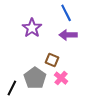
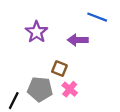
blue line: (66, 13) -> (97, 17), moved, turned -42
gray pentagon: (35, 78) -> (40, 89), turned -30

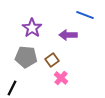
brown square: (59, 69) -> (52, 60), turned 32
gray pentagon: (40, 89) -> (26, 57), moved

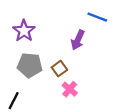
purple star: (32, 28) -> (24, 31), moved
purple arrow: (68, 35) -> (78, 40), turned -66

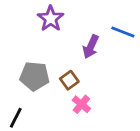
blue line: (97, 17) -> (123, 32), moved
purple star: (24, 31) -> (51, 19), moved

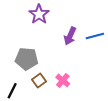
blue line: (123, 32) -> (95, 36), moved, turned -36
brown square: (69, 80) -> (39, 80), moved

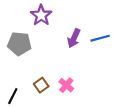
gray pentagon: (27, 59) -> (19, 44), moved

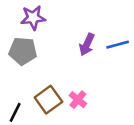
purple star: (41, 15) -> (33, 18), moved, turned 30
brown square: (41, 85) -> (48, 100), size x1.5

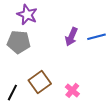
purple star: (33, 18) -> (27, 15), turned 30
pink cross: (78, 100) -> (72, 90), moved

